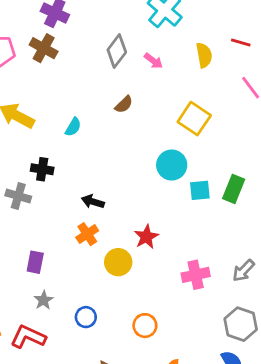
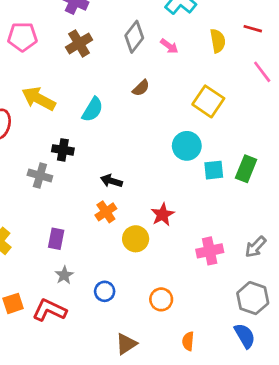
brown cross: (44, 48) -> (79, 43), moved, turned 30
cyan semicircle: (73, 127) -> (92, 109), size x1.4

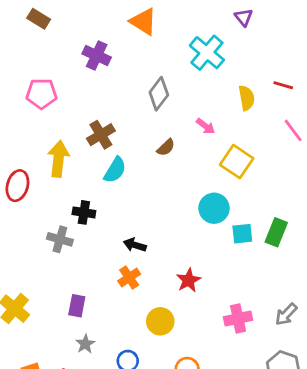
brown cross: (79, 43) -> (101, 135), moved
pink arrow: (169, 46) -> (206, 126), moved
yellow arrow: (39, 99) -> (58, 159), turned 68
yellow circle: (136, 239) -> (160, 321), moved

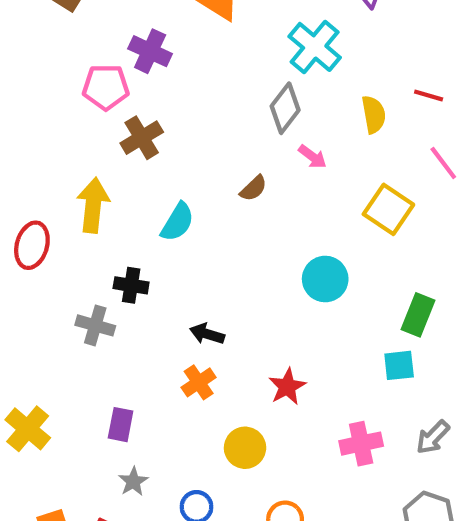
pink pentagon: (41, 94) -> (106, 87), moved
gray diamond: (159, 94) -> (285, 108), moved
brown cross: (101, 135) -> (142, 138), moved
yellow square: (237, 162) -> (388, 209), moved
cyan square: (242, 234) -> (399, 365), moved

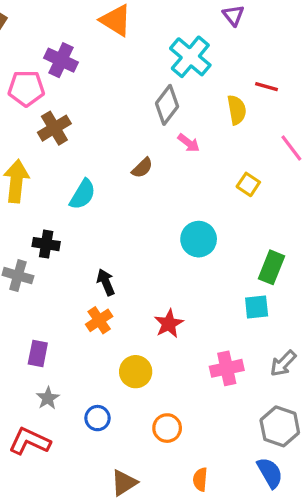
red line: (429, 95) -> (267, 87), moved
yellow square: (388, 209) -> (248, 184), size x0.6
black arrow: (207, 334) -> (106, 282), turned 50

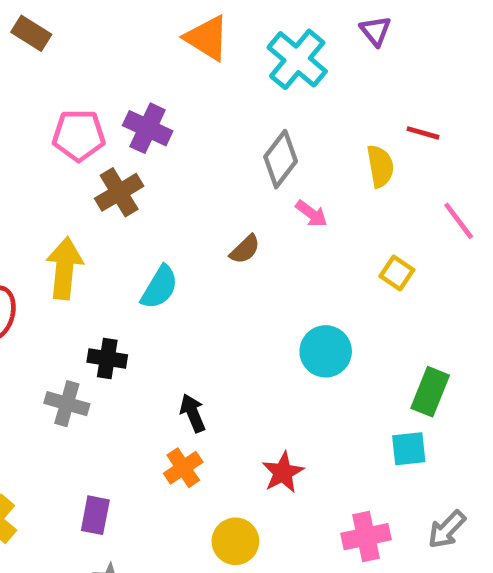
cyan cross: (190, 57) -> (297, 59), moved
purple cross: (61, 60) -> (148, 128), moved

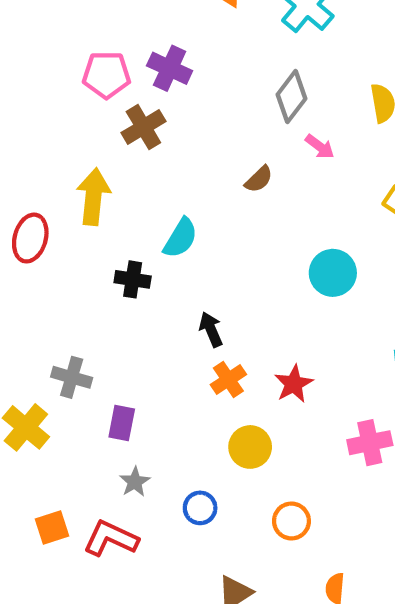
cyan semicircle: (159, 287) -> (180, 238), moved
gray cross: (67, 404) -> (72, 377), moved
orange cross: (183, 468) -> (228, 380), moved

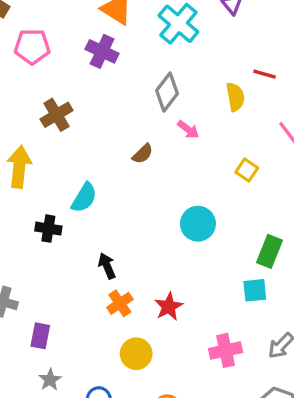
purple cross: (170, 68) -> (102, 51), moved
pink pentagon: (106, 75) -> (32, 47), moved

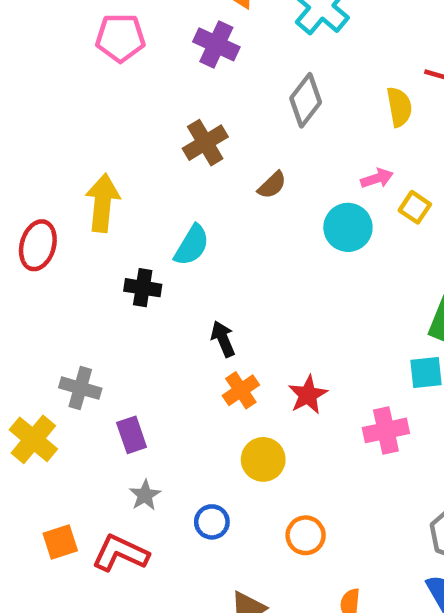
brown cross: (57, 115) -> (205, 143), moved
pink arrow: (188, 129) -> (377, 178), moved, turned -55
cyan circle: (198, 224) -> (348, 227), moved
purple rectangle: (40, 336) -> (132, 435), turned -30
pink cross: (226, 350) -> (386, 430), moved

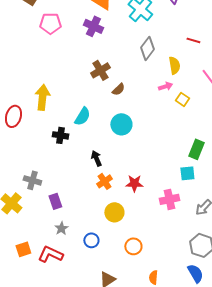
gray diamond: (306, 100) -> (147, 48), moved
yellow semicircle: (399, 107) -> (174, 65), moved
brown cross: (205, 143) -> (100, 70), moved
cyan circle: (348, 227) -> (121, 124), moved
red star: (308, 395) -> (134, 183), turned 30

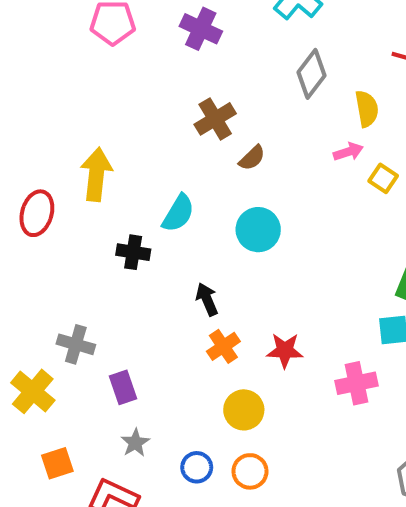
orange circle: (133, 246) -> (250, 471), moved
orange square: (23, 249) -> (57, 463), moved

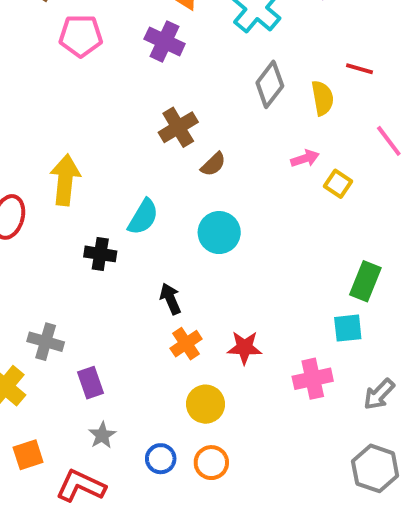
yellow semicircle: (367, 109) -> (322, 98), moved

